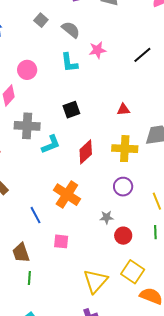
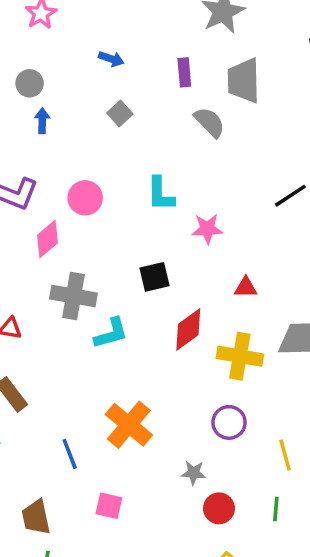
gray semicircle: (71, 30) -> (210, 122), moved
pink star: (97, 50) -> (207, 229), moved
red diamond: (86, 152) -> (188, 330), moved

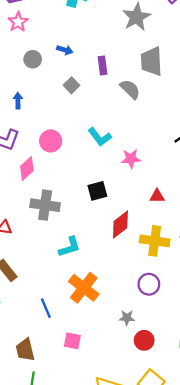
purple rectangle: (184, 72) -> (102, 65), moved
gray circle: (30, 83) -> (33, 59), moved
blue arrow: (42, 121) -> (18, 101), moved
cyan L-shape: (161, 194) -> (100, 137), turned -35
cyan L-shape: (111, 333) -> (70, 247), moved

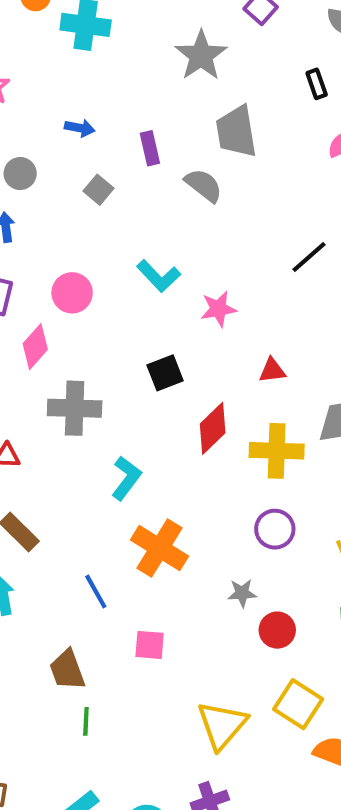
gray circle: (33, 59) -> (20, 174), moved
cyan L-shape: (70, 247) -> (126, 478), turned -30

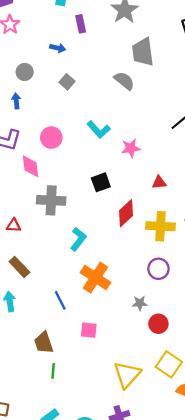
purple rectangle: (150, 148) -> (81, 24), moved
pink diamond: (35, 347) -> (31, 166), turned -50

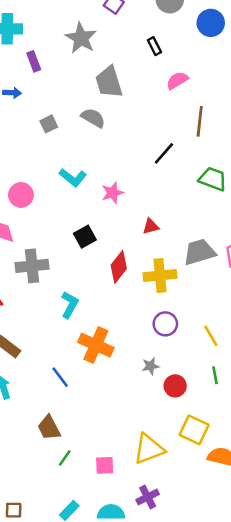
gray square: (67, 82) -> (49, 124), moved, turned 32
pink square: (89, 330) -> (105, 465), moved
green line: (53, 371) -> (65, 458), turned 40
yellow triangle: (127, 375) -> (149, 449), turned 36

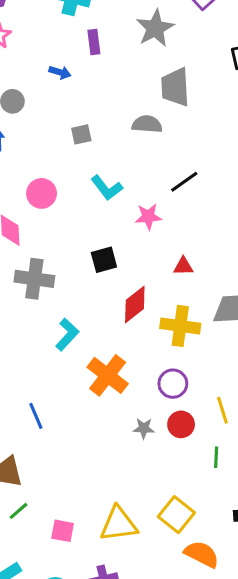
gray semicircle: (93, 118) -> (147, 124), turned -40
gray square: (49, 124) -> (81, 134), moved
black line: (164, 153) -> (184, 182), moved
orange cross: (96, 345) -> (108, 375), moved
red circle: (175, 386) -> (181, 424), moved

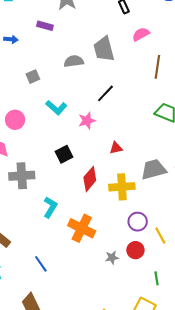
purple rectangle: (94, 42) -> (45, 26), moved, turned -56
gray trapezoid: (175, 87) -> (104, 49), moved
purple circle: (173, 384) -> (138, 222), moved
green line: (216, 457) -> (157, 278), moved

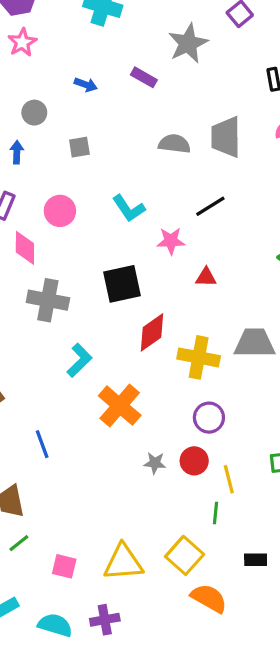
gray square: (33, 77) -> (79, 147), moved
red triangle: (116, 148) -> (206, 277), moved
black square: (64, 154) -> (122, 284), size x1.4
yellow line: (160, 235) -> (229, 479), moved

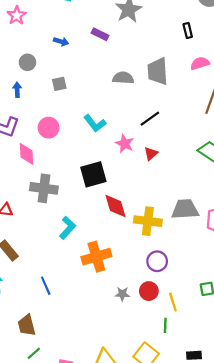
pink star: (171, 241) -> (125, 144), turned 30
red triangle: (206, 277) -> (151, 154), moved, turned -40
red diamond: (152, 332) -> (115, 206), turned -68
orange cross: (120, 406) -> (96, 257), turned 36

